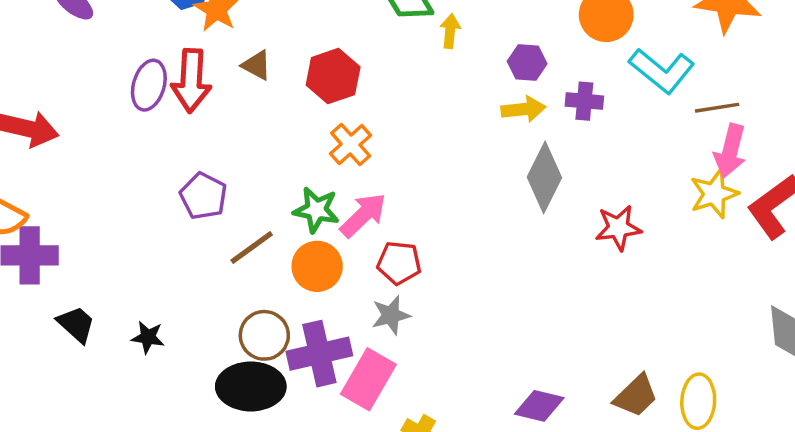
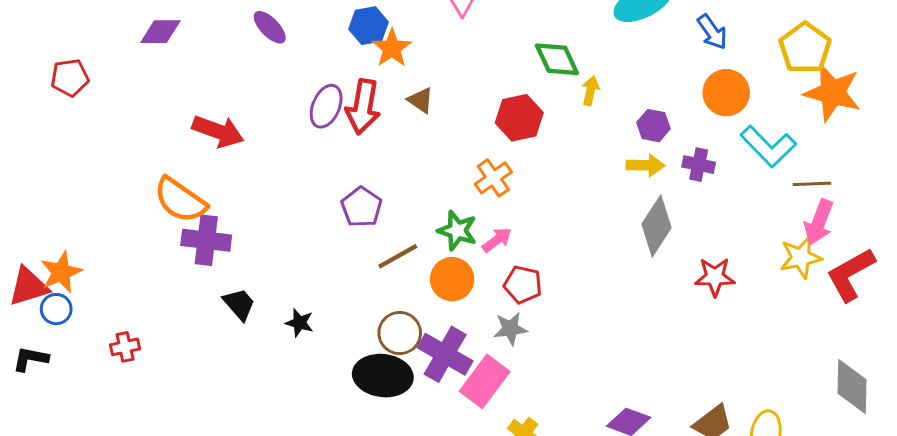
red hexagon: (333, 76) -> (519, 118), moved
pink arrow: (363, 215) -> (497, 240), size x0.7
purple cross: (319, 354) -> (445, 354), turned 36

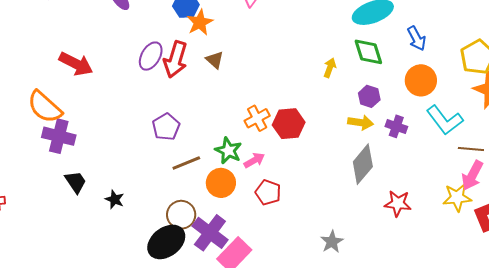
green diamond: (557, 59) -> (368, 52), moved
red hexagon: (519, 118) -> (289, 124), moved
gray star: (510, 329) -> (332, 242), moved, turned -30
black ellipse: (383, 376) -> (166, 242), turned -51

